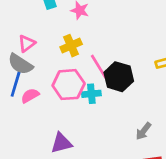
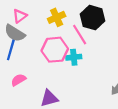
black hexagon: (119, 77) -> (93, 18), moved
pink semicircle: (30, 96) -> (18, 80), moved

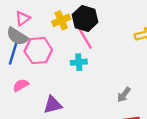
black hexagon: (93, 18) -> (85, 18), moved
pink hexagon: (55, 50) -> (38, 51), moved

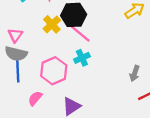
pink hexagon: (38, 51) -> (54, 71), moved

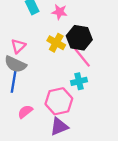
yellow cross: (52, 24) -> (56, 43), turned -30
pink hexagon: (54, 71) -> (59, 101), moved

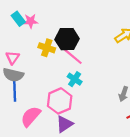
pink star: (60, 12) -> (31, 21), moved
cyan cross: (79, 81) -> (75, 79), turned -32
pink semicircle: (25, 112) -> (31, 116), size x1.5

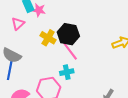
pink triangle: (13, 58) -> (18, 24), moved
cyan cross: (75, 79) -> (67, 72), turned 32

